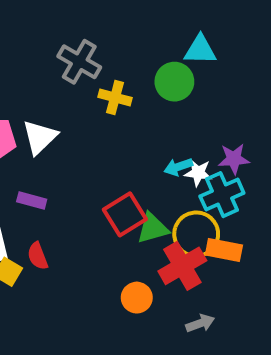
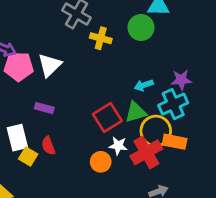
white star: (198, 173) -> (118, 146), moved
green triangle: (153, 228) -> (136, 112), moved
orange circle: (137, 298) -> (101, 162), moved

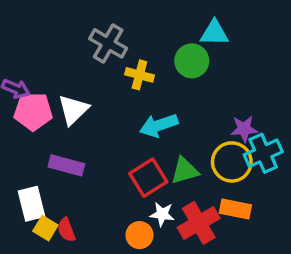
cyan arrow: (144, 85) -> (159, 125), moved, size x1.5
cyan cross: (173, 104) -> (263, 153), moved
purple rectangle: (44, 108) -> (66, 165), size x1.4
yellow circle: (156, 131) -> (232, 162), moved
red semicircle: (48, 146) -> (66, 230), moved

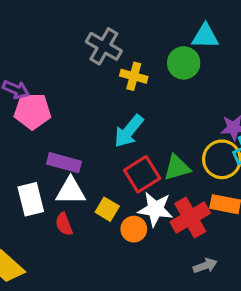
white triangle: (73, 110) -> (71, 191), moved, turned 44
cyan arrow: (159, 125) -> (129, 131), moved, turned -32
white star: (162, 214) -> (155, 209), size x1.5
yellow square: (45, 228) -> (107, 209), moved

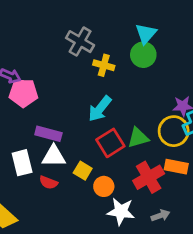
cyan triangle: (205, 36) -> (146, 34), moved, turned -50
white star: (155, 209) -> (121, 211), moved
red semicircle: (64, 224) -> (48, 182), turned -48

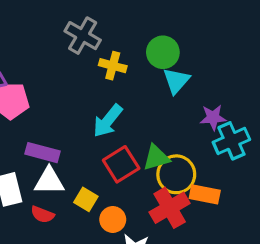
cyan triangle: (146, 34) -> (176, 81), moved
yellow circle: (174, 131) -> (176, 174), moved

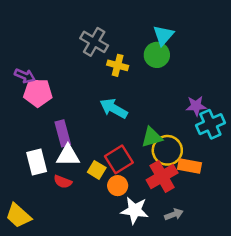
cyan triangle: (176, 81) -> (163, 35), moved
cyan arrow: (108, 121) -> (114, 108), turned 80
purple rectangle: (42, 153) -> (63, 133), turned 60
red square: (121, 164) -> (119, 159), moved

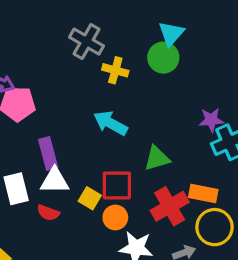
yellow circle: (167, 150) -> (214, 227), moved
red square: (119, 159) -> (117, 185), turned 32

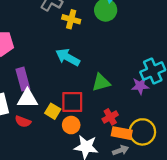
purple star: (211, 120) -> (140, 86), moved
orange rectangle: (203, 193) -> (122, 133), moved
red cross: (170, 206) -> (110, 117), size x0.6

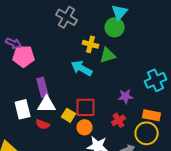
yellow cross: (71, 19) -> (91, 44), moved
green triangle: (101, 82) -> (108, 55), moved
purple star: (140, 86) -> (126, 96), moved
orange rectangle: (122, 133) -> (152, 115), moved

